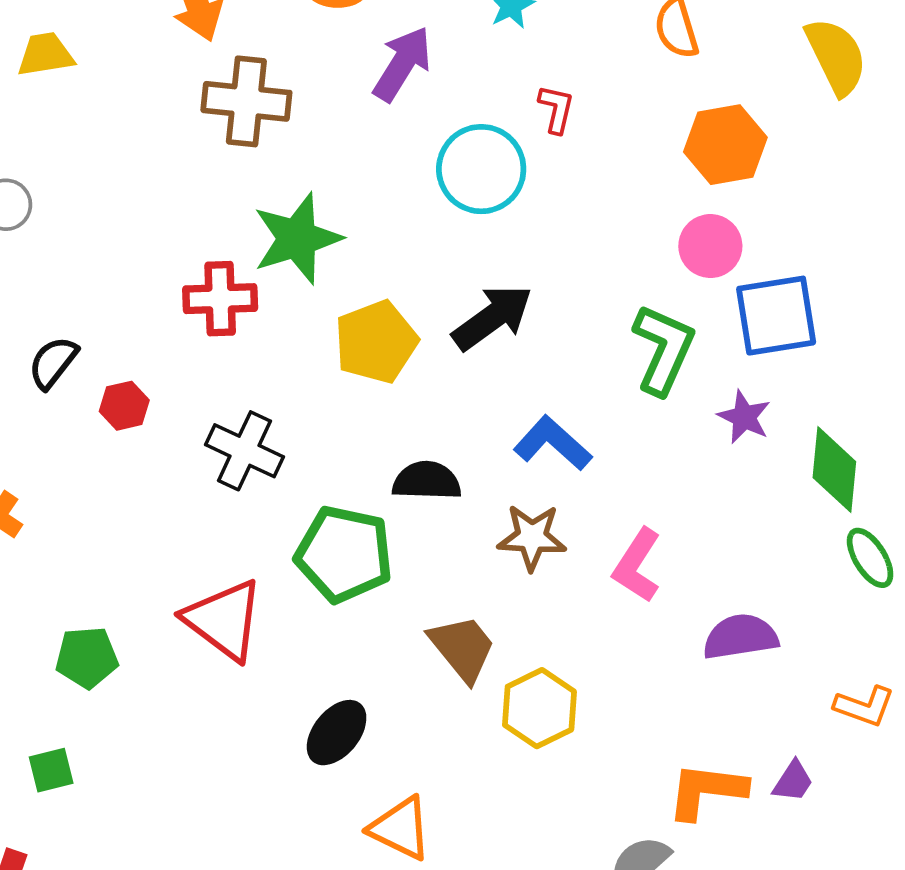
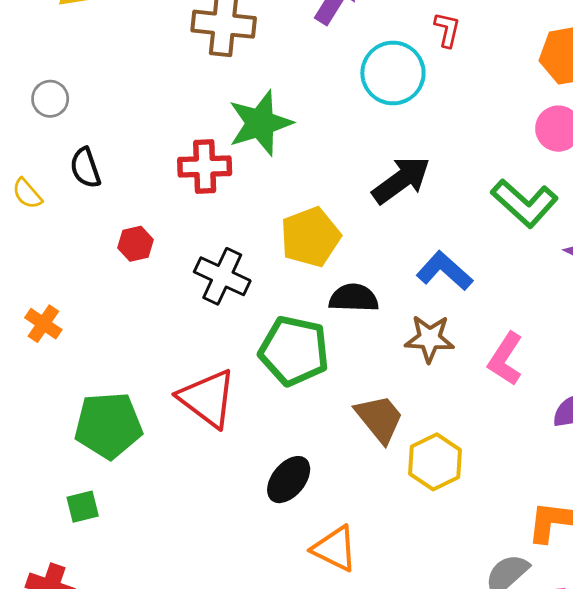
yellow pentagon: (376, 342) -> (310, 237), moved
green L-shape: (663, 349) -> (524, 203), turned 108
black semicircle: (53, 363) -> (85, 168), moved, turned -57
green pentagon: (87, 657) -> (108, 425), size x1.5

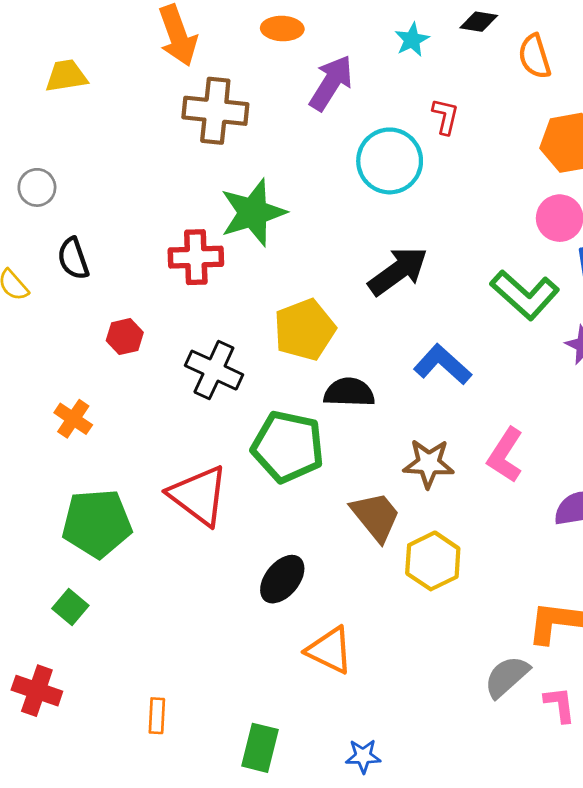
orange cross: (43, 324) -> (73, 419), moved
brown star: (430, 339) -> (429, 463), moved
green square: (83, 507) -> (70, 607), turned -36

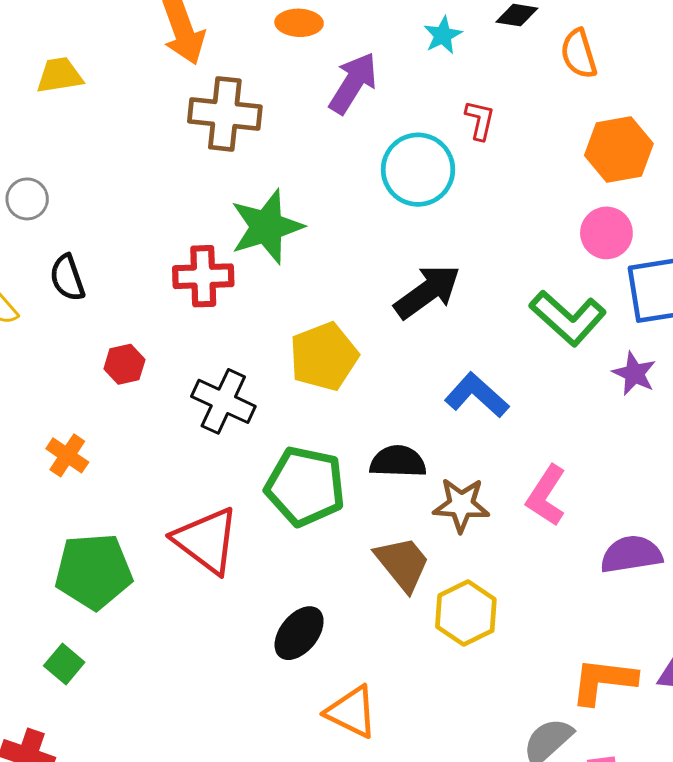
black semicircle: (349, 392) -> (398, 462), moved

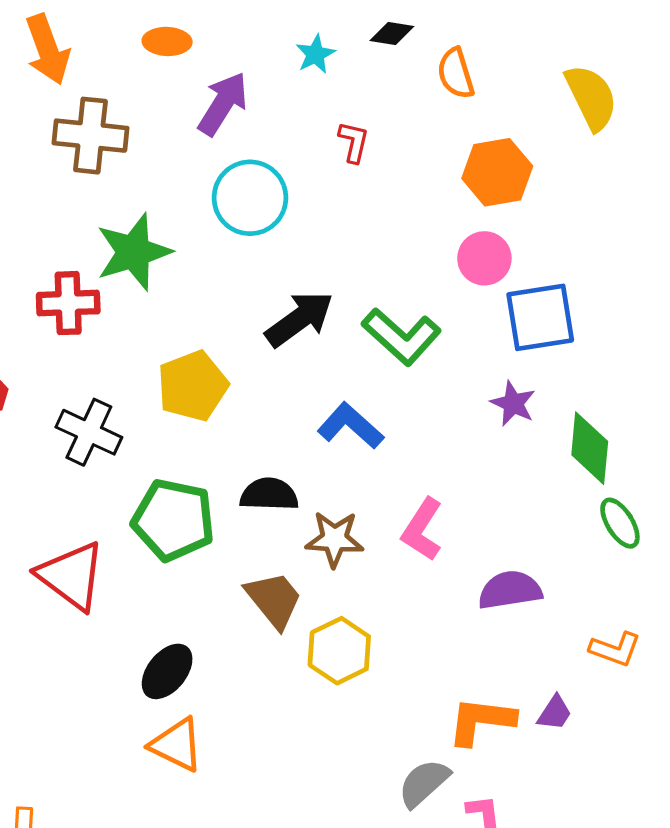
cyan circle: (418, 170) -> (250, 198), moved
green L-shape: (568, 318) -> (401, 337), moved
orange triangle: (352, 712) -> (177, 745), moved

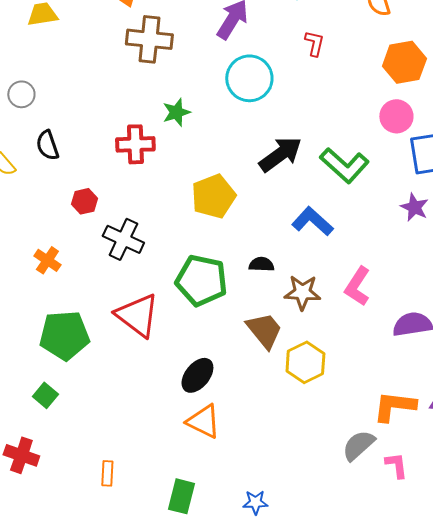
green star: (134, 252) -> (176, 112), size x0.6
black cross: (89, 432) -> (123, 239), moved
black semicircle: (269, 494) -> (261, 264), size x0.7

